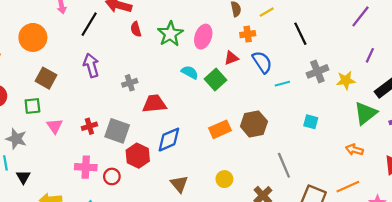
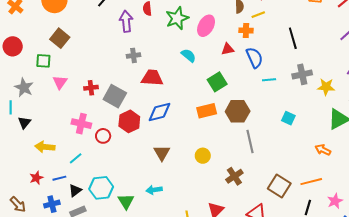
yellow line: (267, 12) -> (258, 15), moved
purple arrow: (91, 65) -> (126, 21), moved
green square: (216, 80) -> (217, 82), moved
gray line: (284, 165) -> (250, 142), moved

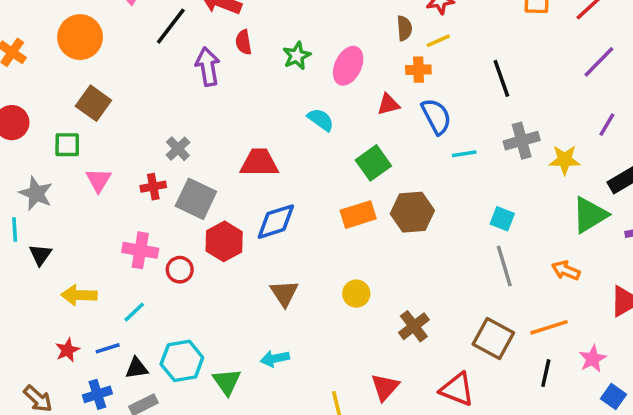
green star: (177, 18) -> (297, 56), size x0.7
gray cross: (133, 55) -> (178, 149), moved, turned -32
gray line: (250, 142) -> (504, 266), moved
black triangle: (75, 190) -> (137, 368), turned 32

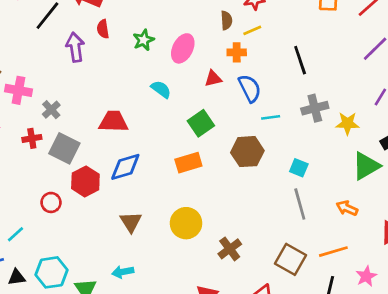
brown hexagon: (412, 212) -> (247, 152), moved
pink cross: (140, 250) -> (18, 90), moved
yellow circle: (356, 294) -> (186, 223), size x1.5

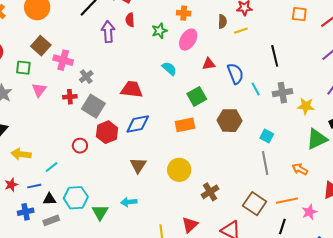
orange cross: (237, 52) -> (184, 13), moved
cyan line: (271, 117) -> (256, 89), moved, turned 64
pink star: (366, 276) -> (309, 212), moved

